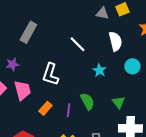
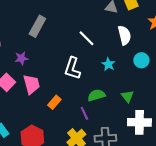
white L-shape: (50, 74) -> (72, 68), moved
green semicircle: (87, 101) -> (96, 95), turned -78
purple line: (68, 110) -> (84, 113), moved, turned -32

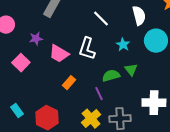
cyan circle: (141, 60) -> (156, 41), size x1.5
pink trapezoid: (31, 84) -> (59, 54), moved, turned 135
green triangle: (127, 96) -> (131, 70), moved

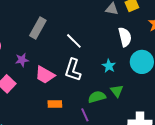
white line: (101, 19) -> (74, 41), moved
orange rectangle: (69, 83) -> (55, 104), turned 48

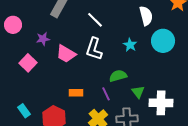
green triangle: (117, 91) -> (138, 92), moved
orange rectangle: (55, 104) -> (76, 93), moved

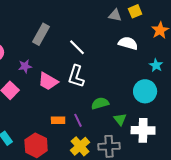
white semicircle: (146, 16) -> (128, 43), turned -60
cyan circle: (163, 41) -> (145, 91), moved
cyan star: (130, 45) -> (156, 65), moved
purple line: (106, 94) -> (78, 120), moved

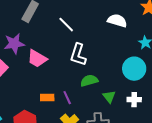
purple star: (25, 66) -> (14, 44), size x1.5
white L-shape: (76, 76) -> (78, 55), moved
white cross: (143, 130) -> (134, 100), moved, size x0.6

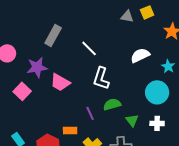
white semicircle: (117, 21) -> (140, 55), moved, turned -42
orange rectangle: (47, 98) -> (70, 130), moved
purple line: (67, 98) -> (90, 113), moved

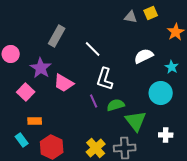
purple star: (37, 67) -> (41, 68), turned -30
purple line: (90, 113) -> (94, 101), moved
green triangle: (132, 120) -> (136, 121), size x1.6
white cross: (157, 123) -> (166, 135), moved
orange rectangle: (70, 130) -> (35, 121), moved

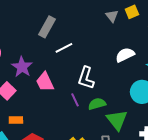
gray triangle: (131, 17) -> (112, 16), turned 40
gray rectangle: (57, 36) -> (47, 27), moved
white line: (93, 49) -> (64, 48), moved, turned -72
pink trapezoid: (64, 83) -> (45, 82), turned 35

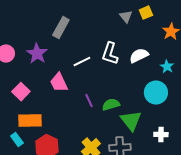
white line: (64, 48) -> (82, 62), moved
purple star: (22, 67) -> (37, 54), moved
white L-shape: (86, 78) -> (110, 54), moved
orange rectangle: (16, 120) -> (30, 121), size x1.6

